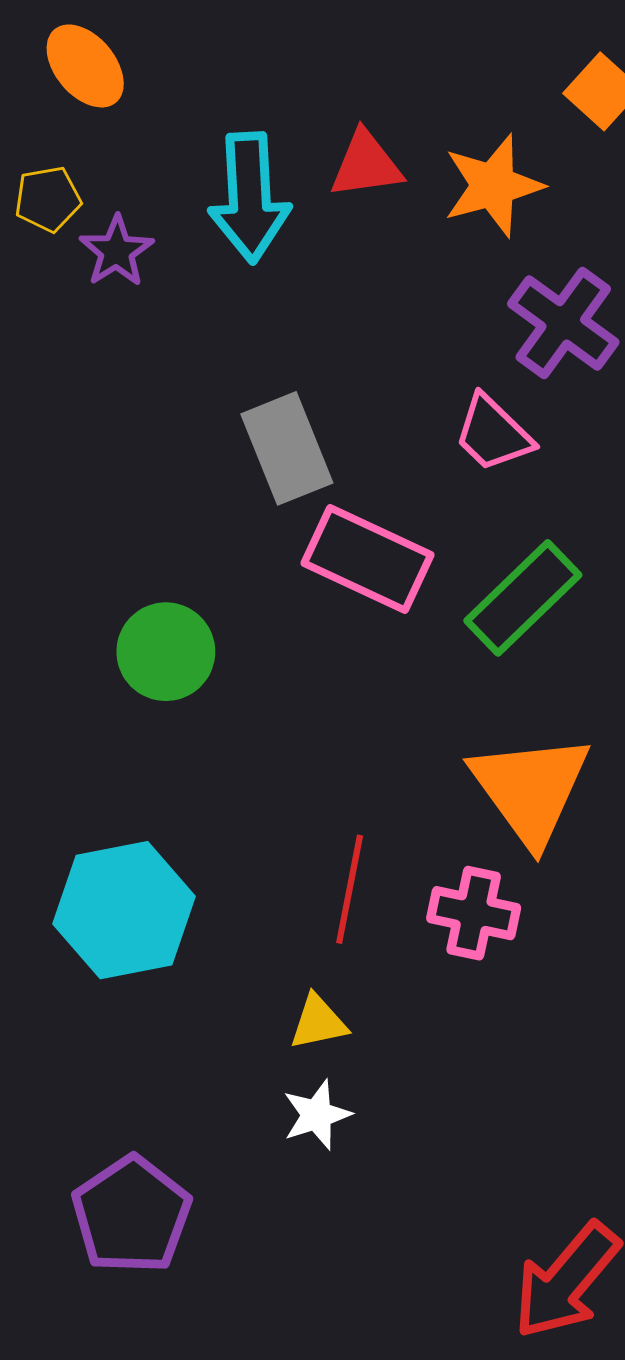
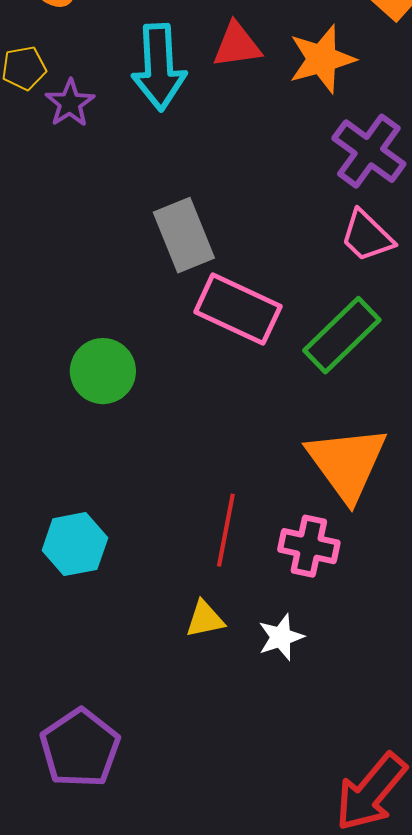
pink trapezoid: (493, 434) -> (367, 236), moved
cyan hexagon: (124, 910) -> (75, 544), size x0.7
white star: (317, 1115) -> (281, 637), moved

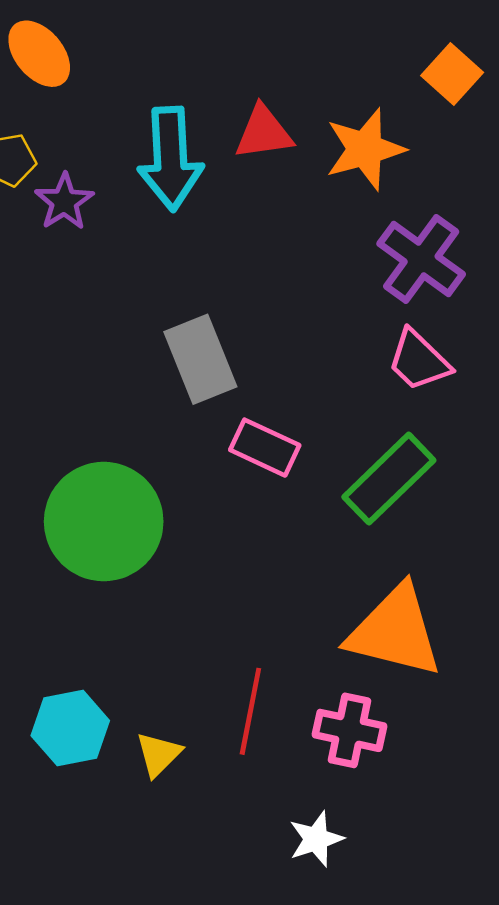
pink rectangle: (238, 309) -> (265, 448), size x0.7
green circle: (103, 371) -> (104, 522), size x1.5
orange triangle: (347, 463) -> (395, 631), turned -40
yellow triangle: (205, 619) -> (159, 754), moved, turned -33

